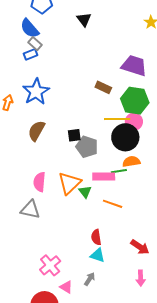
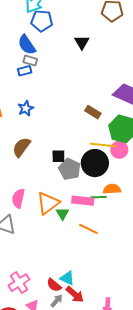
gray rectangle: (35, 44) -> (30, 61), turned -32
blue star: (36, 92) -> (26, 108), size x0.6
black circle: (125, 137) -> (95, 163), moved
red semicircle: (96, 237) -> (54, 285), moved, turned -49
red arrow: (140, 247) -> (75, 295), moved

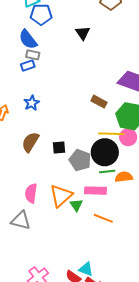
black square: (58, 156) -> (59, 147), moved
green line: (99, 197) -> (107, 172), moved

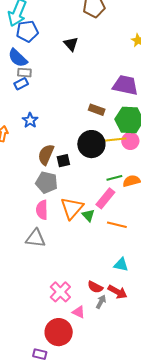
brown semicircle: (30, 142) -> (46, 155), moved
black circle: (105, 152) -> (91, 144), moved
gray pentagon: (80, 160) -> (46, 183), moved
pink rectangle: (96, 191) -> (105, 198), turned -45
cyan triangle: (86, 269) -> (121, 265), moved

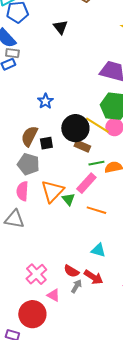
brown rectangle: (97, 110) -> (82, 146), moved
blue star: (30, 120) -> (45, 101), moved
yellow line: (113, 140) -> (97, 125), turned 35

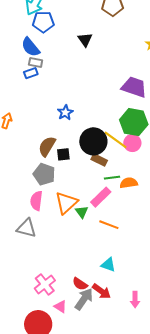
gray arrow: (76, 286) -> (84, 299), size x1.6

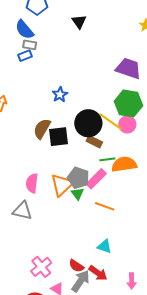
black square: (63, 154) -> (59, 137), size x1.5
gray pentagon: (44, 174) -> (78, 178), moved
orange semicircle: (129, 183) -> (124, 164), size x1.4

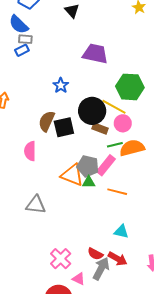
purple trapezoid: (128, 68) -> (95, 54), moved
pink circle: (127, 124) -> (123, 123), moved
pink semicircle: (32, 183) -> (30, 151), moved
orange triangle: (62, 185) -> (72, 175), turned -50
green triangle: (77, 194) -> (89, 182), turned -48

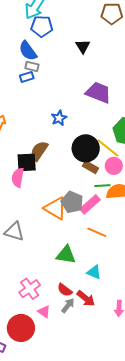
black square: (64, 127) -> (27, 162), moved
green triangle: (89, 182) -> (66, 255), moved, size x1.5
gray arrow: (101, 269) -> (68, 305), size x0.7

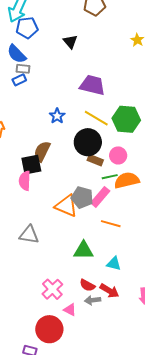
yellow line: (108, 148) -> (96, 118), moved
gray arrow: (68, 305) -> (93, 300), turned -126

